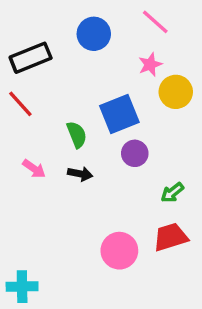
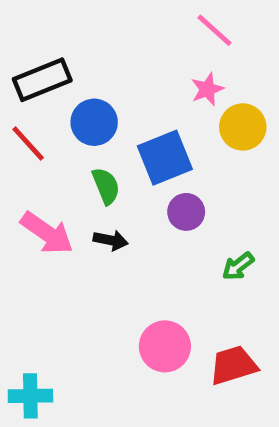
blue circle: (94, 34) -> (94, 122), moved
pink arrow: (34, 169) -> (47, 233), size x1.6
red trapezoid: (171, 237) -> (233, 365), moved

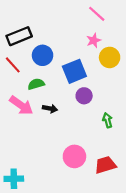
green semicircle: (106, 186) -> (36, 84), moved, turned -84
green arrow: (238, 266) -> (107, 120), turned 112

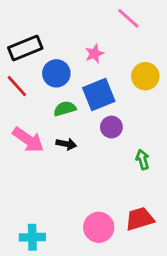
pink star: (94, 40) -> (94, 54), moved
green semicircle: (36, 84) -> (65, 109), moved
pink circle: (74, 156) -> (99, 227), moved
cyan cross: (14, 179) -> (32, 237), moved

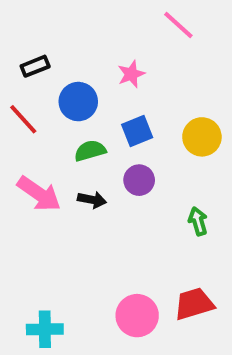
black rectangle: (25, 48) -> (35, 66), size x0.6
yellow circle: (145, 76) -> (202, 137), moved
blue square: (99, 95) -> (137, 131), size x0.7
purple circle: (111, 127) -> (139, 180), moved

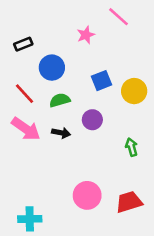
pink star: (131, 74) -> (86, 35), moved
red line: (23, 119) -> (25, 94), moved
blue square: (137, 131) -> (101, 81), moved
pink circle: (137, 316) -> (87, 195), moved

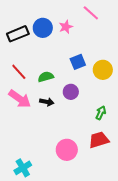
black rectangle: (23, 44) -> (18, 34), size x1.5
blue circle: (52, 68) -> (43, 28), moved
green arrow: (132, 147) -> (101, 113), turned 40
red trapezoid: (129, 202) -> (99, 140), moved
cyan cross: (30, 219) -> (23, 168), turned -30

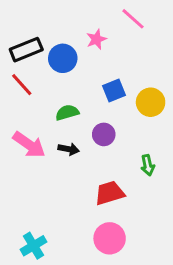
blue circle: (43, 28) -> (63, 58), moved
red line: (19, 72) -> (22, 85), moved
green arrow: (101, 113) -> (148, 165), turned 144
red trapezoid: (99, 140) -> (110, 193), moved
pink circle: (67, 150) -> (110, 238), moved

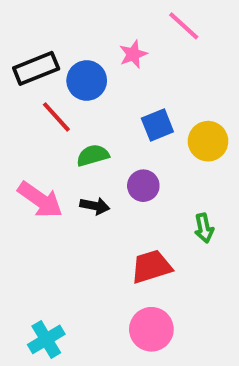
red line: (22, 85) -> (56, 117), moved

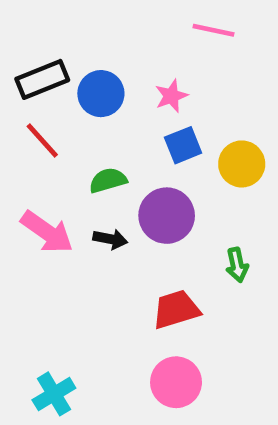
pink line: (184, 26) -> (214, 30), turned -30
pink star: (133, 54) -> (171, 96), moved
red line: (56, 117) -> (42, 141), moved
purple circle: (143, 186) -> (167, 216), size x1.5

